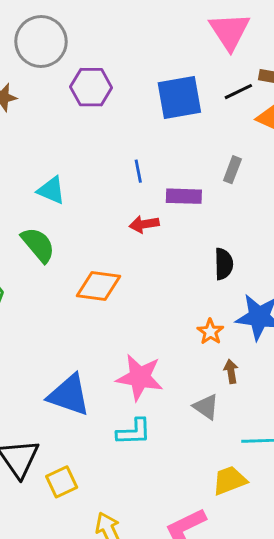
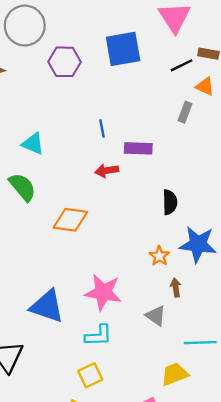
blue square: (179, 97) -> (123, 49), moved
gray rectangle: (232, 170) -> (185, 112), moved
yellow square: (62, 482) -> (90, 375), moved

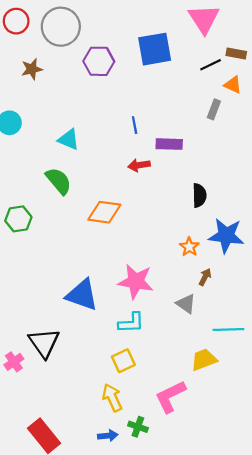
brown arrow: (176, 288) -> (205, 277), turned 36

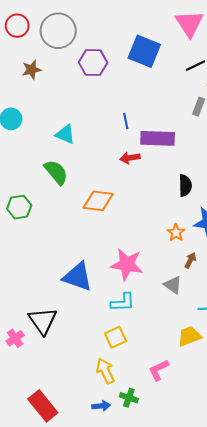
blue square: (155, 49) -> (144, 51), turned 32
purple rectangle: (169, 144) -> (158, 138), size x1.4
pink L-shape: (170, 397) -> (159, 370), size x0.7

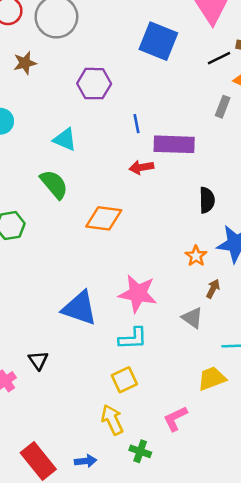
purple hexagon: (93, 63) -> (94, 84), moved
black triangle: (43, 321) -> (38, 360), size x0.6
blue arrow: (101, 406) -> (86, 461), moved

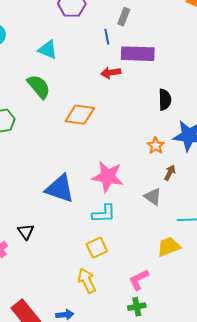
gray rectangle: (223, 107) -> (124, 17), moved
green cross: (140, 451) -> (137, 307), moved, turned -30

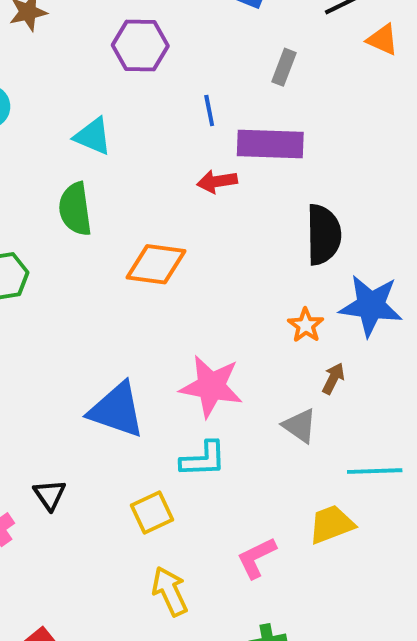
gray rectangle: (124, 17) -> (284, 67), moved
green semicircle: (39, 87) -> (75, 209), turned -148
black semicircle: (165, 100) -> (323, 235), size x1.4
yellow square: (97, 248) -> (152, 512), moved
pink L-shape: (139, 280) -> (256, 558), moved

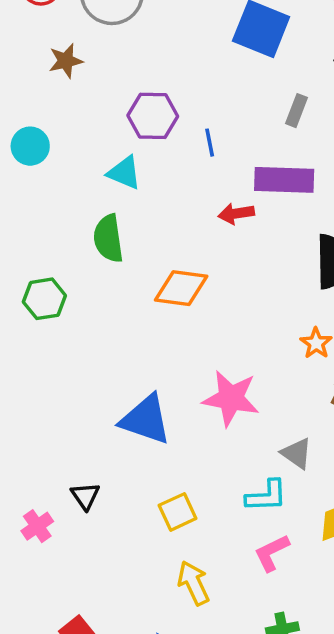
purple hexagon: (140, 45) -> (153, 116), moved
blue line: (209, 111) -> (210, 143), moved
gray triangle: (300, 426) -> (297, 453), moved
cyan L-shape: (203, 459) -> (266, 496), moved

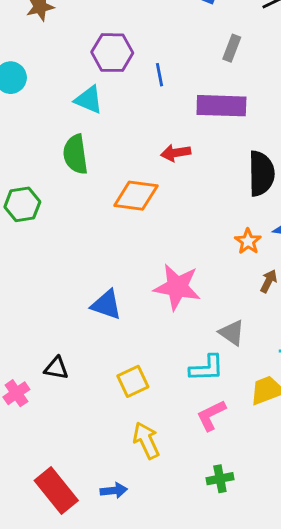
red arrow: (236, 214) -> (176, 153), moved
blue triangle: (146, 420) -> (106, 305), size x0.7
black triangle: (85, 496) -> (56, 368), turned -45

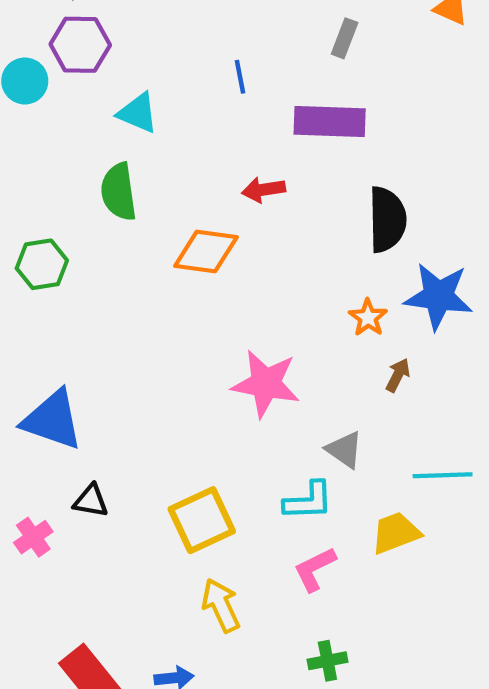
purple hexagon: (112, 53) -> (80, 45), moved
blue triangle: (106, 305) -> (53, 420), moved, size x1.4
yellow square: (133, 381) -> (202, 520), size x1.4

